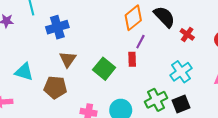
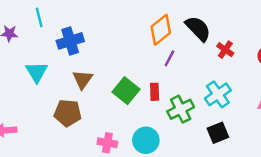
red rectangle: (132, 59) -> (155, 92), moved
cyan triangle: (24, 72) -> (37, 72), moved, turned 42
green cross: (156, 100) -> (181, 109), moved

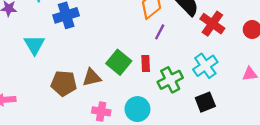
red cross: (225, 50) -> (212, 24), size x1.5
brown triangle: (83, 79) -> (92, 77), moved, turned 42

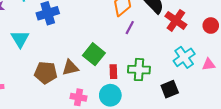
red rectangle: (146, 63) -> (113, 72), moved
cyan cross: (205, 66) -> (184, 57), moved
green cross: (170, 80) -> (139, 70), turned 30

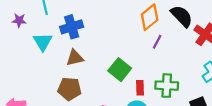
cyan triangle: (20, 39) -> (43, 42), moved
brown triangle: (70, 68) -> (75, 58), moved

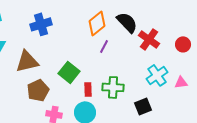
blue cross: (72, 27) -> (41, 24), moved
brown triangle: (75, 58) -> (27, 61), size x1.4
brown pentagon: (69, 89) -> (38, 90), moved, turned -30

